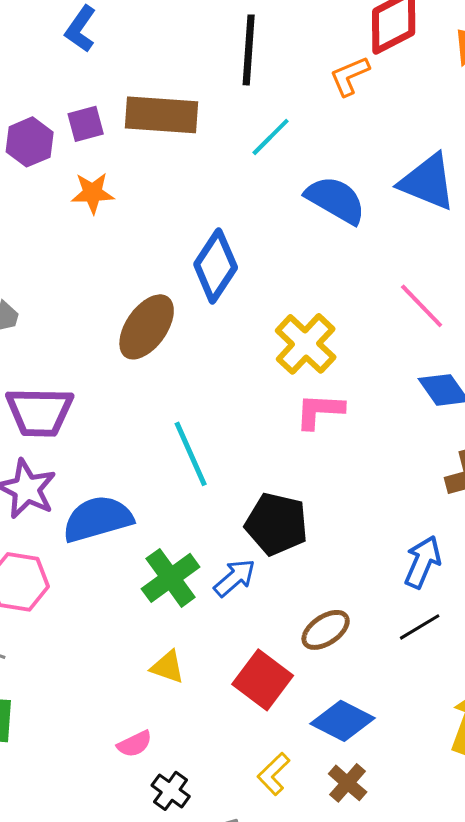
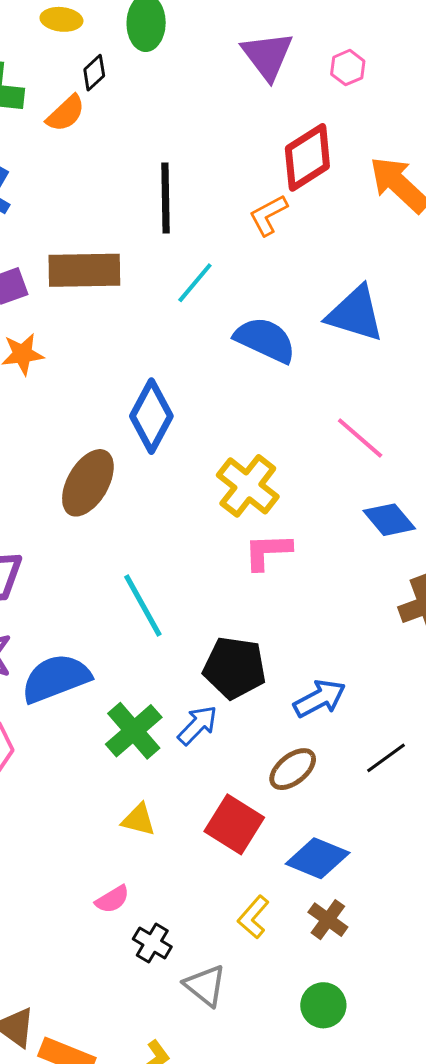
blue arrow: (423, 562) -> (320, 698), moved, turned 44

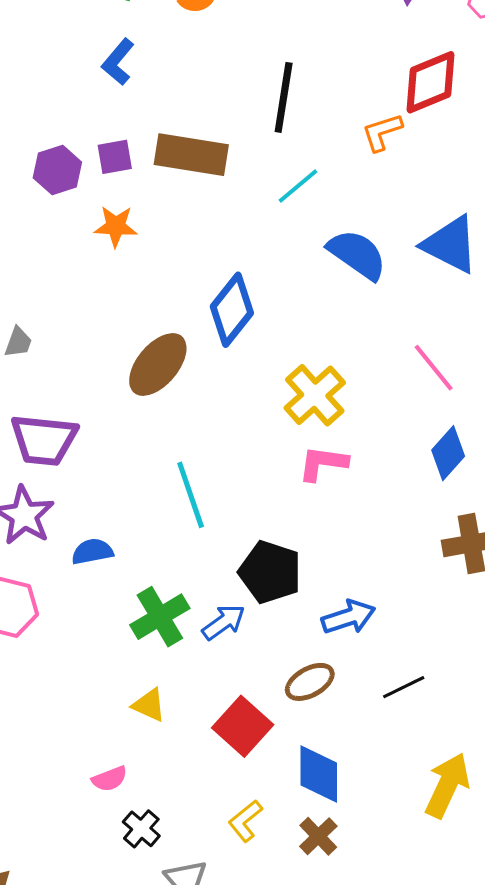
blue diamond: (389, 520) -> (448, 453), turned 72
blue semicircle: (56, 678) -> (92, 551), size x0.6
blue diamond: (318, 858) -> (319, 774), turned 58

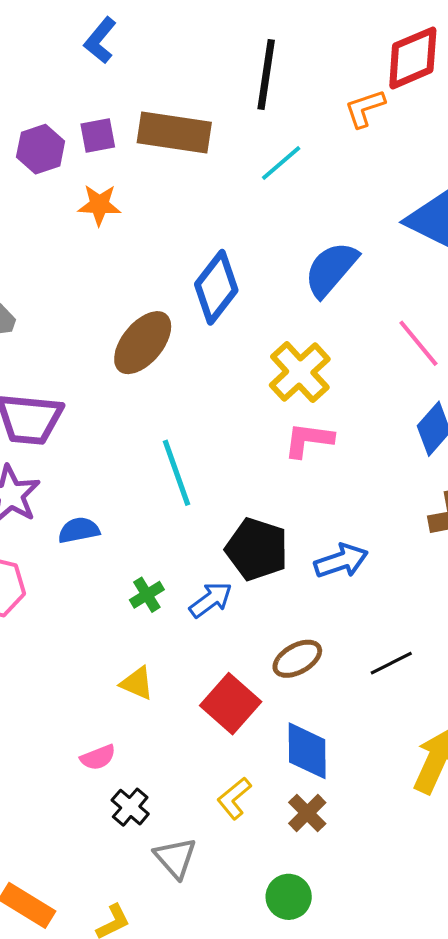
blue semicircle: (357, 254) -> (331, 269), moved, turned -84
green cross: (160, 617) -> (147, 595), size x0.6
blue arrow: (349, 617) -> (341, 561), moved

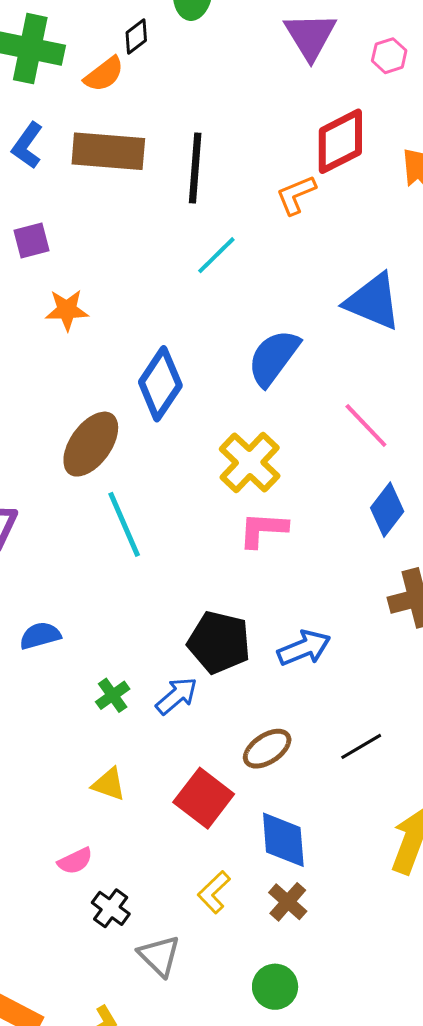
brown rectangle: (174, 132) -> (108, 151), moved
orange star: (99, 205) -> (67, 310), moved
cyan line: (177, 473) -> (124, 524), moved

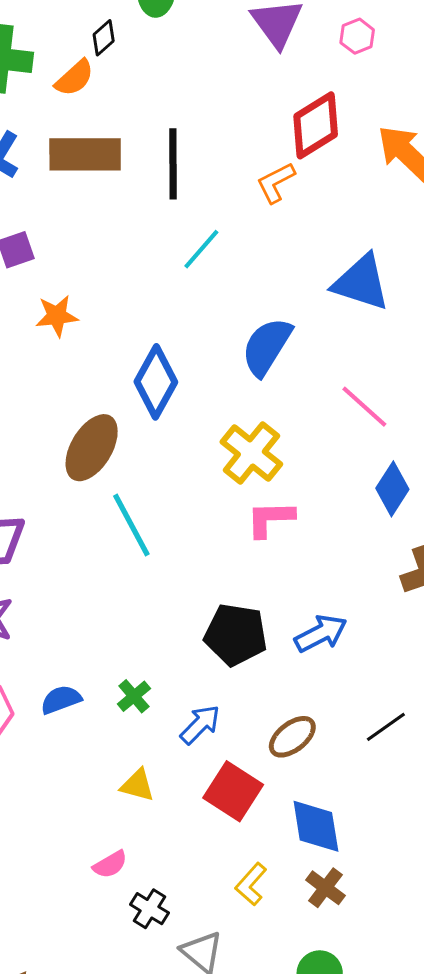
blue semicircle: (40, 636) -> (61, 700), moved
blue arrow: (177, 696) -> (200, 724), moved

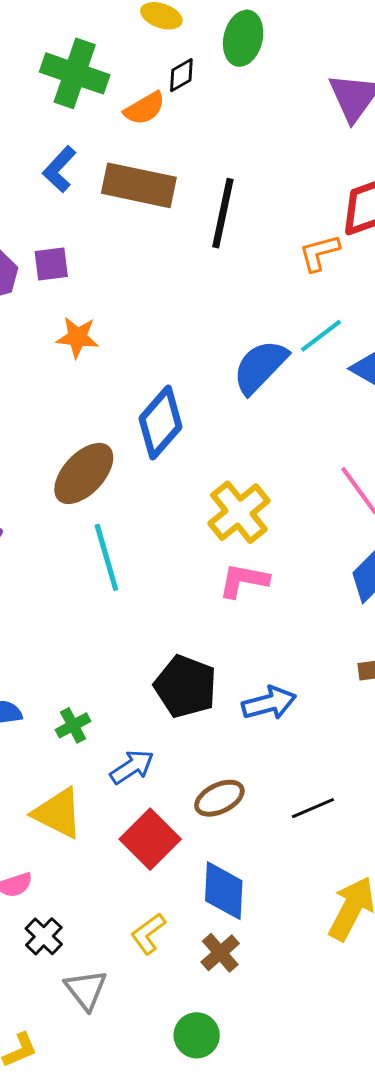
cyan line: (201, 249) -> (321, 336), moved
blue semicircle: (267, 347) -> (260, 367), moved
yellow triangle: (137, 785) -> (58, 813), size x1.5

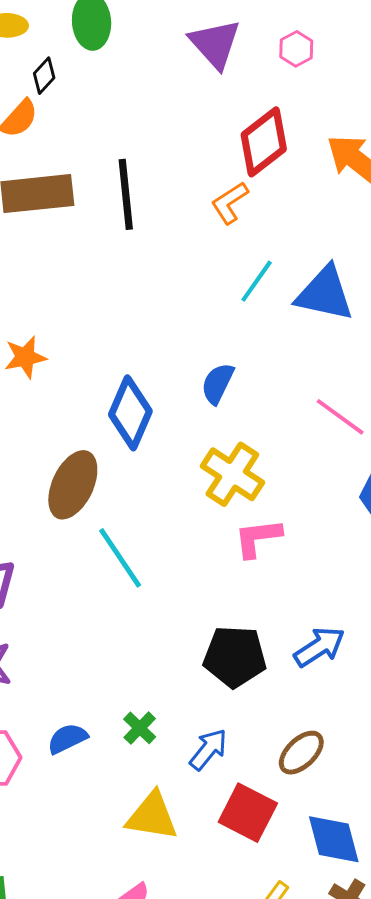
blue semicircle: (260, 367) -> (218, 383), moved, size x0.7

